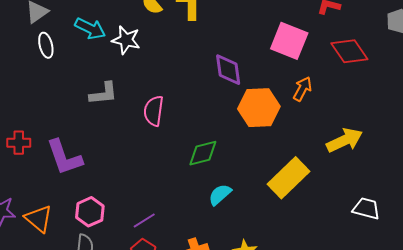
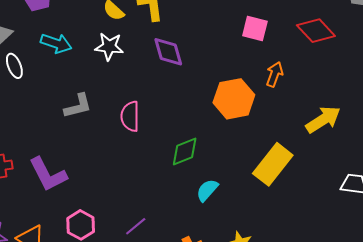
white star: (126, 40) -> (109, 47), moved
pink square: (289, 41) -> (255, 29), size x0.7
purple diamond: (228, 70) -> (168, 52), moved

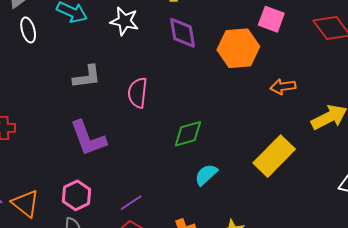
orange arrow: (275, 74) -> (283, 87), moved, turned -125
orange hexagon: (234, 99) -> (238, 48), moved
purple L-shape: (48, 174) -> (88, 138), moved

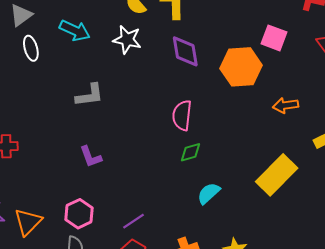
pink semicircle: (138, 93) -> (182, 115), moved
green diamond: (188, 134) -> (190, 152), size x0.7
purple L-shape: (88, 138) -> (91, 157), size x0.6
orange triangle: (25, 203) -> (28, 222), turned 36

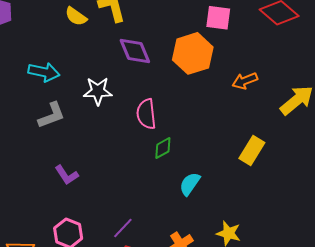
cyan arrow: (75, 30) -> (44, 72), moved
white star: (127, 40) -> (98, 91), moved
yellow rectangle: (277, 175) -> (252, 151), size x0.7

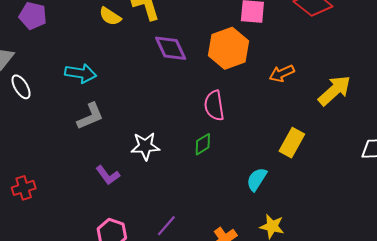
white star: (98, 91) -> (145, 146), moved
pink semicircle: (146, 114) -> (214, 106), moved
cyan semicircle: (190, 184) -> (257, 179), moved

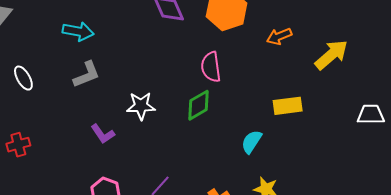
white ellipse: (21, 87) -> (23, 78), moved
yellow rectangle: (292, 143) -> (288, 106), turned 52
green diamond: (203, 144) -> (198, 105), size x1.4

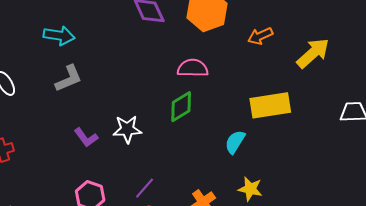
pink semicircle: (211, 67) -> (193, 68), turned 100
white star: (141, 106) -> (127, 129), moved
yellow rectangle: (288, 106) -> (270, 105), size x1.4

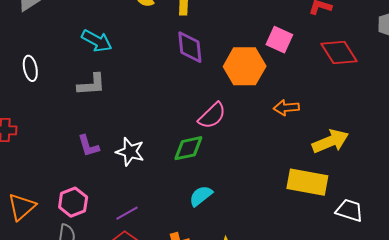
pink semicircle: (193, 68) -> (212, 116), turned 116
yellow rectangle: (270, 105) -> (307, 182), moved
cyan semicircle: (235, 142) -> (201, 196), moved

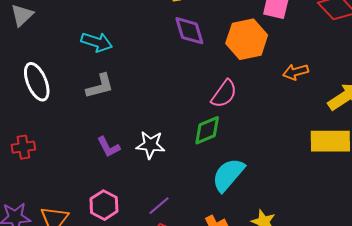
white ellipse: (30, 68) -> (37, 82), size x1.5
cyan semicircle: (201, 196) -> (228, 175), size x1.5

